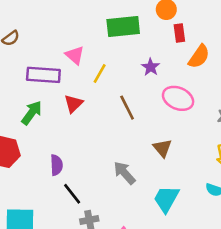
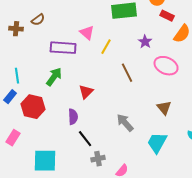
red rectangle: (179, 33) -> (167, 16), turned -56
red triangle: (73, 104) -> (86, 92), moved
brown triangle: (162, 148) -> (164, 108), moved

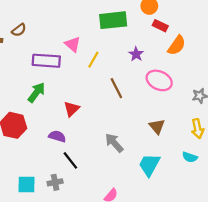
purple semicircle: (73, 117) -> (57, 136), turned -70
gray cross: (98, 159) -> (55, 182), moved
cyan square: (45, 161) -> (27, 185), size x0.7

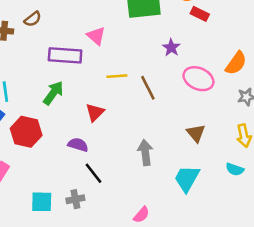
orange semicircle: (177, 45) -> (236, 63), moved
yellow line: (93, 60) -> (117, 76), moved, turned 56
gray arrow: (114, 143) -> (145, 153), turned 35

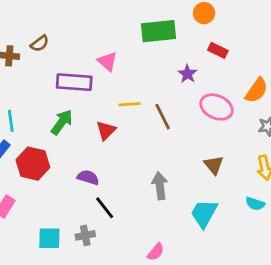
red rectangle: (200, 14) -> (218, 50), moved
red triangle: (95, 112) -> (106, 130), moved

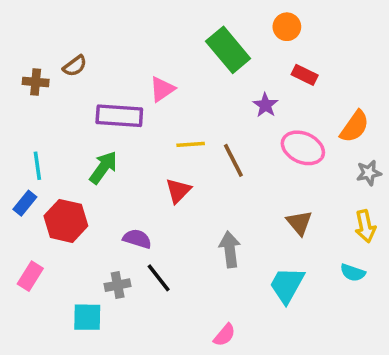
green rectangle: (158, 31) -> (228, 50), turned 56
pink triangle: (107, 61) -> (162, 89), turned 45
red triangle: (106, 130) -> (178, 191), moved
gray cross: (85, 235) -> (118, 285), moved

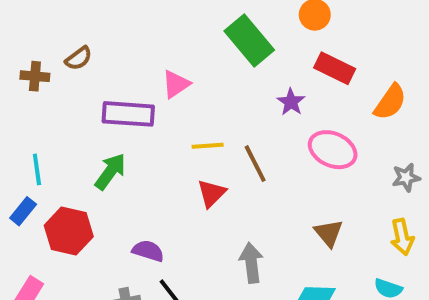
red rectangle: (305, 75) -> (335, 68), size x1.4
orange semicircle: (355, 127) -> (390, 102), moved
red triangle: (178, 191) -> (212, 193), moved

